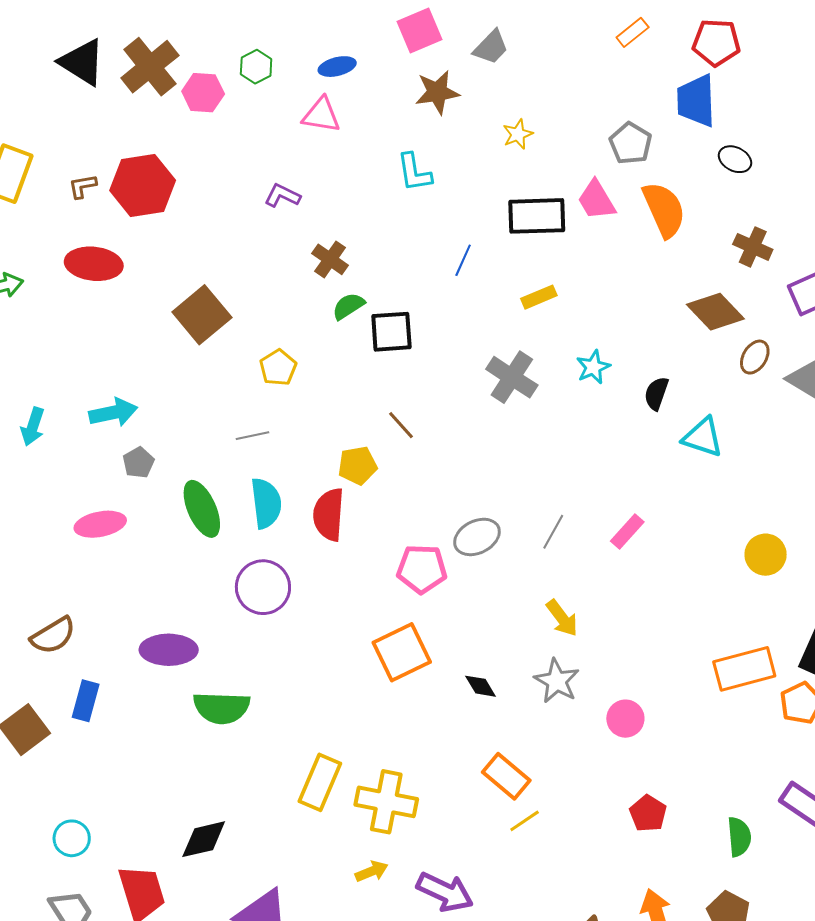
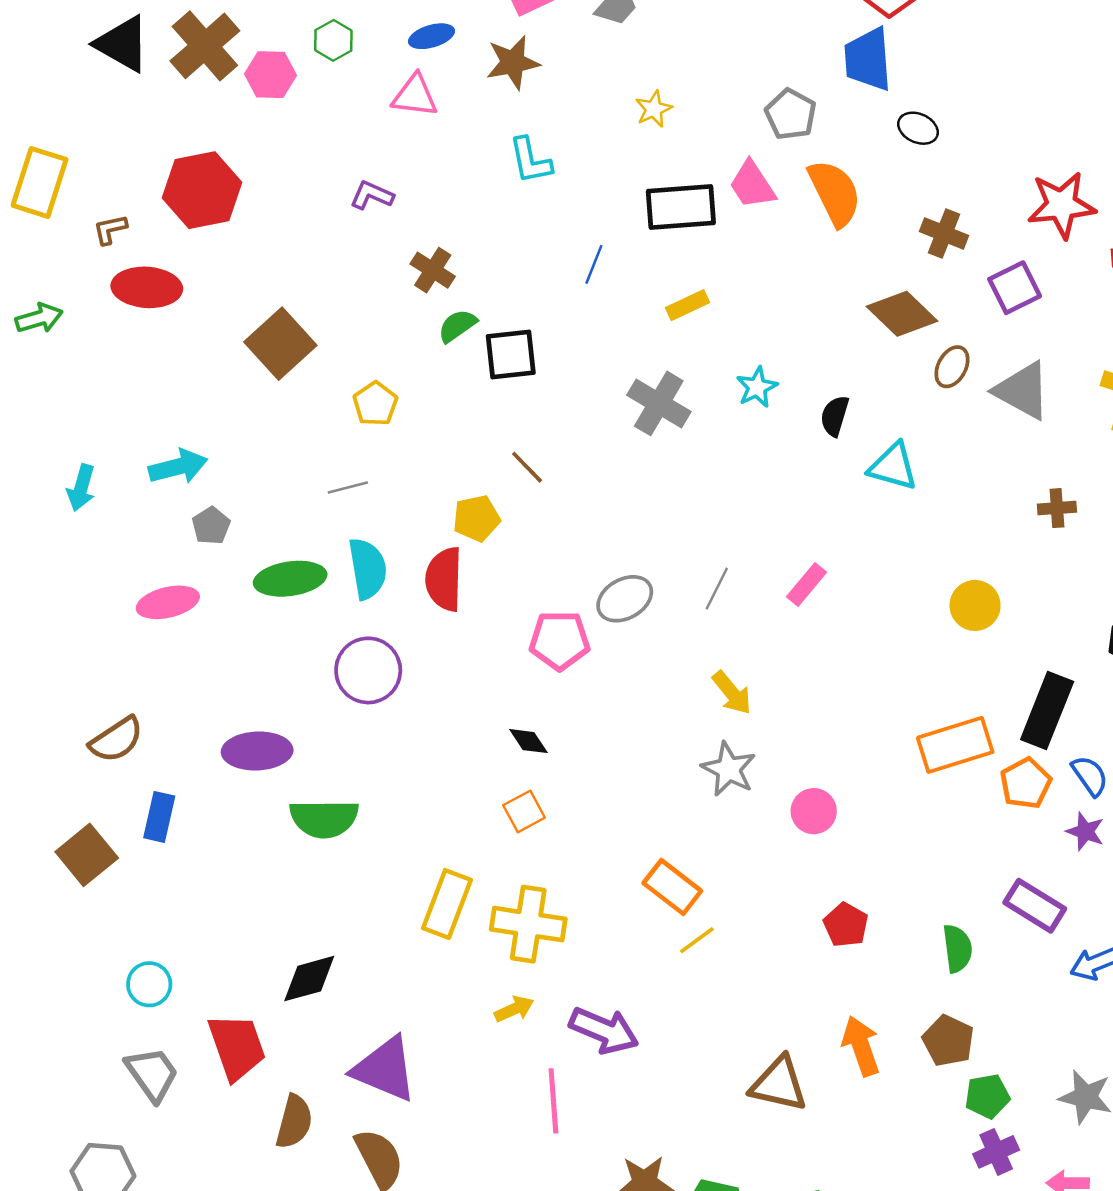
brown star: (437, 92) -> (513, 62), moved
brown L-shape: (83, 186) -> (110, 229), moved
green ellipse: (202, 509) -> (290, 579), turned -72
orange square: (402, 652) -> (524, 811), moved, size x0.6
black diamond: (481, 686) -> (529, 741), moved

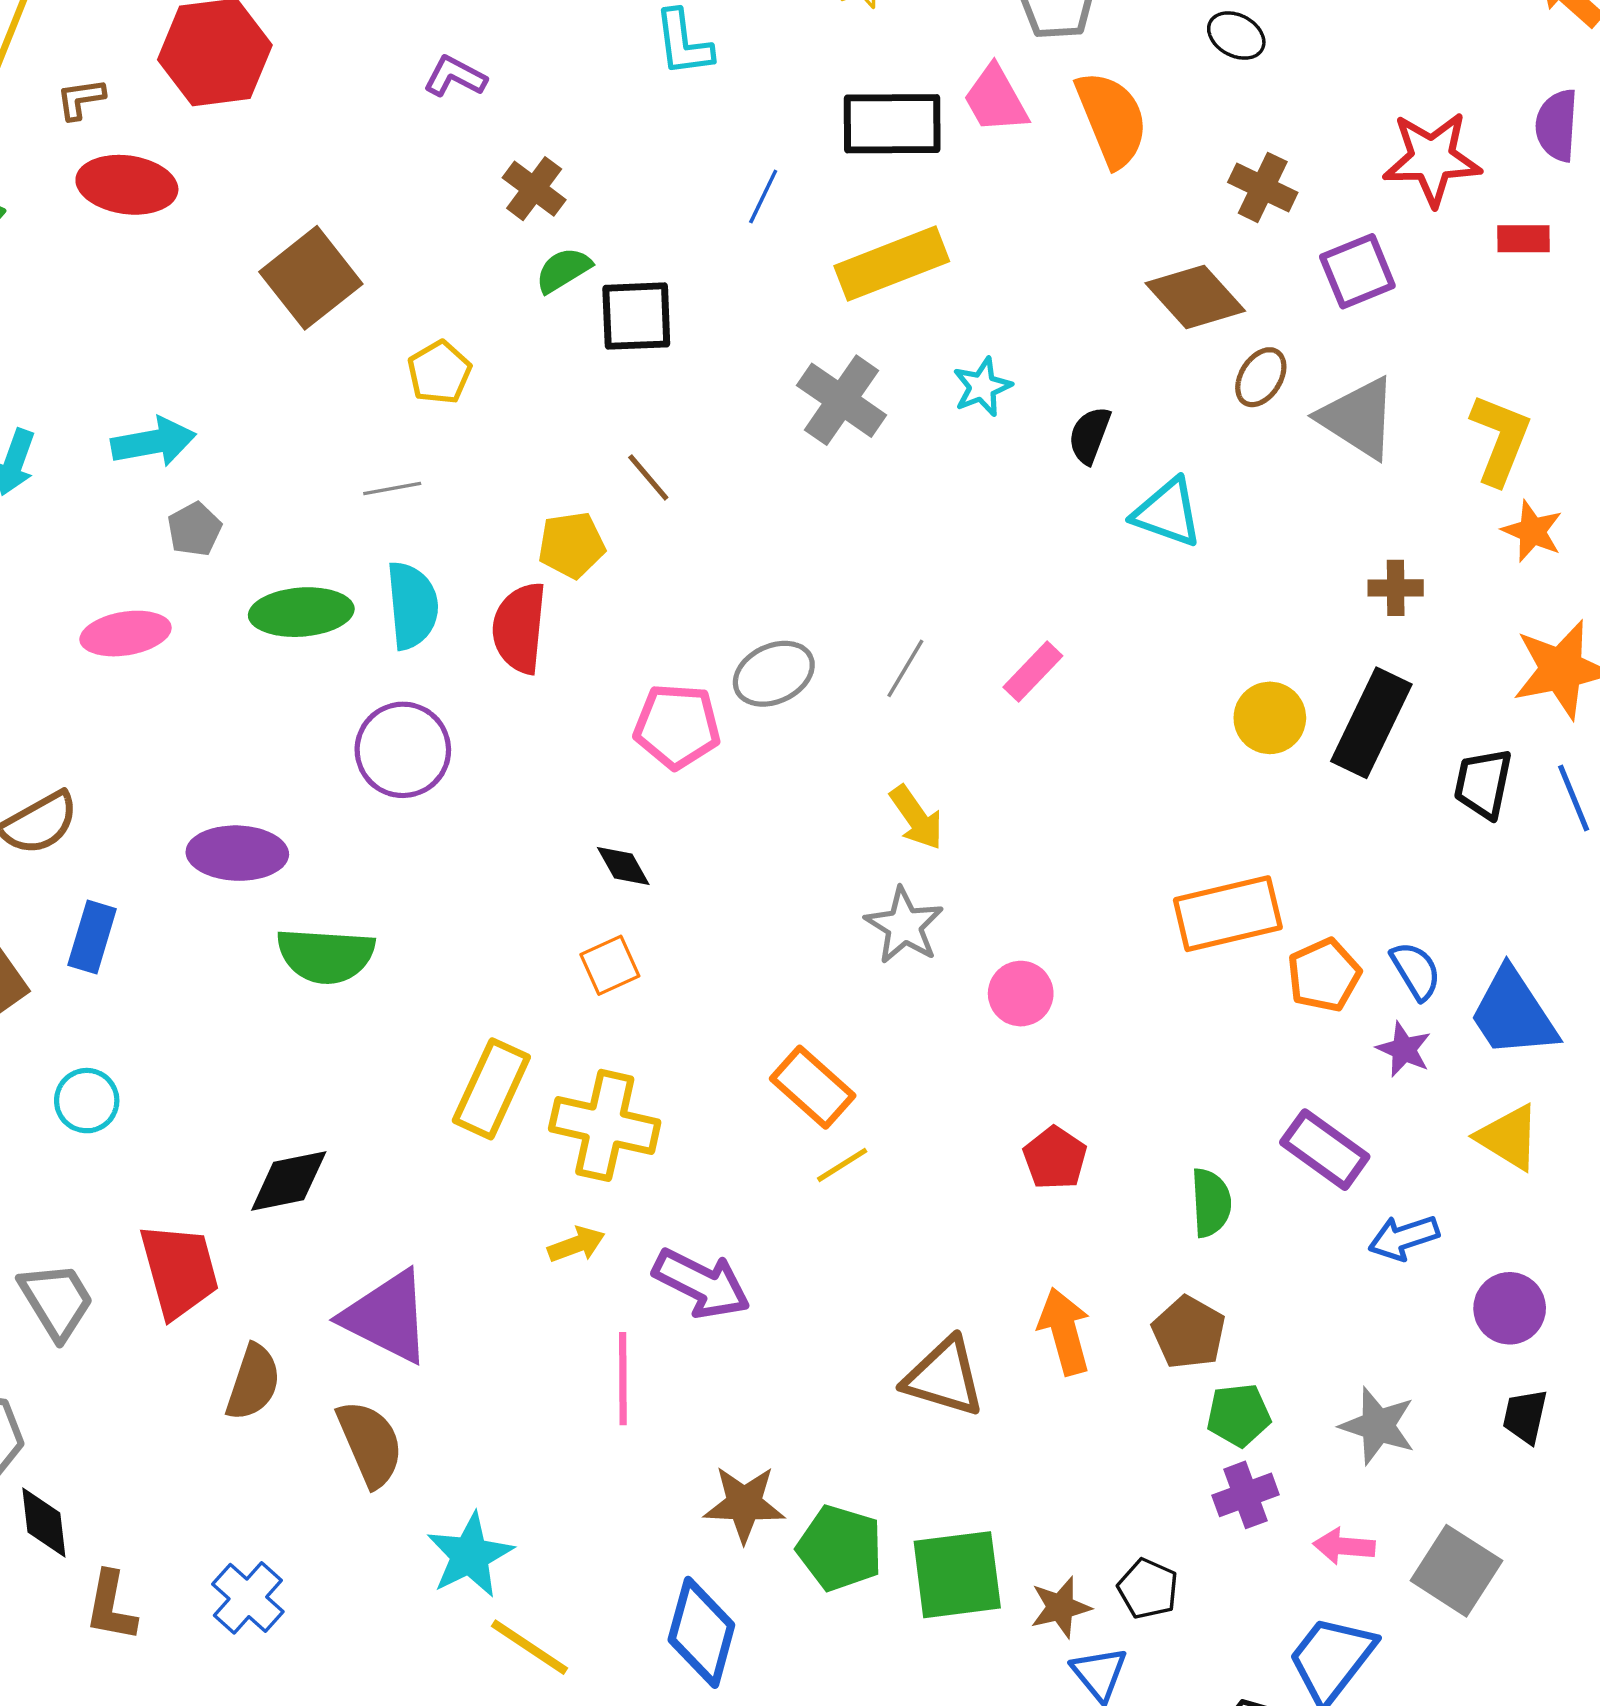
yellow rectangle: (687, 305) -> (892, 264), size x1.8
black rectangle: (1047, 710) -> (1371, 723), moved
cyan circle: (149, 984) -> (87, 1101), moved

